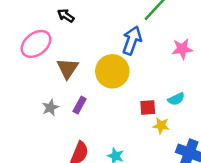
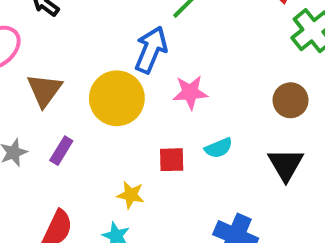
pink star: (182, 49) -> (190, 92), moved
yellow star: (161, 126) -> (131, 195), moved

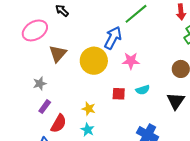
purple rectangle: (61, 151) -> (45, 107), moved
yellow star: (131, 195) -> (89, 109), moved

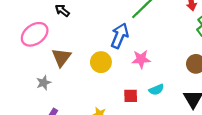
yellow circle: (94, 61) -> (101, 62), size x0.7
gray star: (40, 83) -> (44, 83), moved

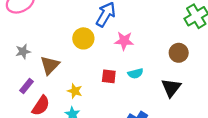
brown triangle: (61, 57) -> (50, 65), moved

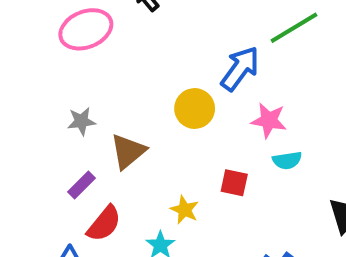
cyan semicircle: (135, 73) -> (287, 160), moved
yellow star: (75, 91) -> (185, 210), moved

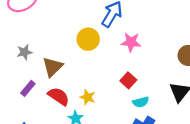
cyan semicircle: (287, 160) -> (141, 102), moved
red square: (234, 183) -> (128, 80), moved, turned 35
red semicircle: (104, 224) -> (59, 96), moved, turned -90

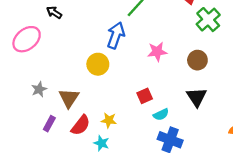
pink star: (131, 42) -> (157, 52), moved
red square: (128, 80) -> (145, 96), turned 35
red semicircle: (59, 96) -> (81, 125), turned 105

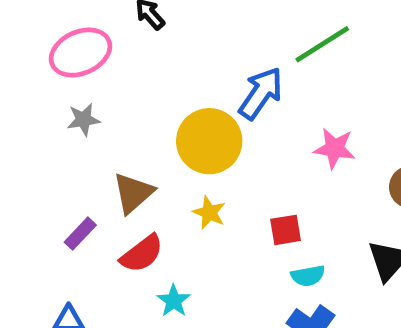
yellow circle: (98, 64) -> (209, 141), size x1.4
gray star: (39, 89) -> (83, 120), moved
yellow star: (109, 120) -> (209, 213), moved

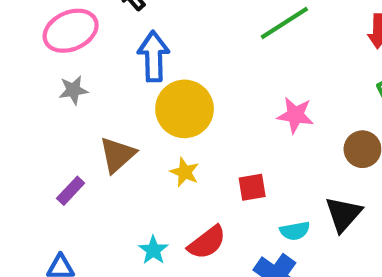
blue arrow: (261, 93) -> (154, 56), moved, turned -36
red semicircle: (142, 254) -> (207, 242), moved
cyan semicircle: (308, 276) -> (295, 231), moved

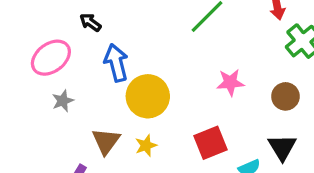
yellow star: (185, 172) -> (146, 146), moved, turned -30
red square: (252, 187) -> (211, 143), size x1.5

